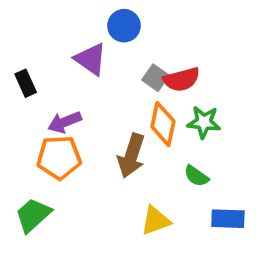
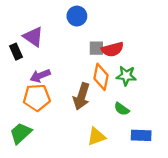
purple triangle: (91, 59) -> (33, 37), moved
gray square: (156, 78) -> (96, 48), turned -35

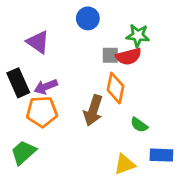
black rectangle: (16, 52) -> (18, 83), moved, size x1.5
green star: (126, 76) -> (138, 35), moved
yellow triangle: (96, 137) -> (125, 164), moved

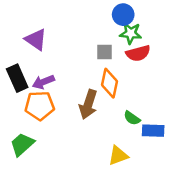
blue circle: (88, 18) -> (123, 15), moved
red semicircle: (129, 57) -> (138, 53), moved
blue rectangle: (161, 155) -> (153, 131), moved

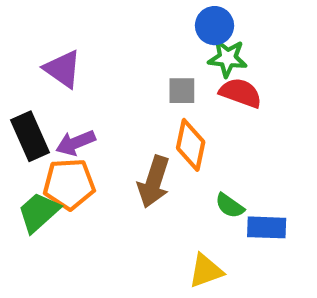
red semicircle: (138, 53) -> (241, 93), turned -145
green trapezoid: (22, 144) -> (39, 212), moved

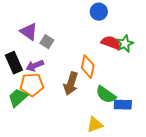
green star: (228, 58) -> (125, 44), moved, turned -30
gray square: (182, 91) -> (47, 42), moved, turned 32
green semicircle: (230, 206) -> (106, 95), size x1.5

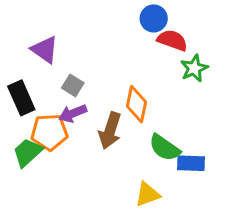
gray square: (47, 42) -> (73, 85), moved
red semicircle: (111, 43) -> (172, 40), moved
purple arrow: (35, 66) -> (73, 113), moved

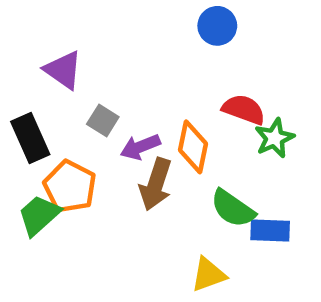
red semicircle: (172, 40) -> (244, 109), moved
green star: (194, 68) -> (274, 138), moved
purple arrow: (73, 113) -> (140, 147), moved
orange pentagon: (49, 132) -> (70, 186), turned 30

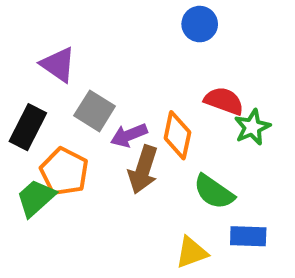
gray square: (103, 120) -> (95, 111), size x1.4
black rectangle: (30, 138) -> (28, 127), turned 51
blue rectangle: (270, 231) -> (248, 236), moved

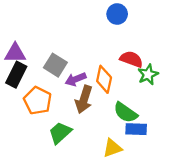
purple triangle: (58, 64) -> (15, 53), moved, turned -35
green trapezoid: (36, 198) -> (60, 133), moved
blue rectangle: (248, 236) -> (136, 129), moved

